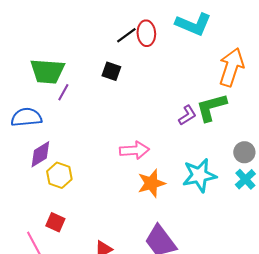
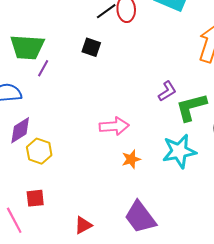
green L-shape: (211, 107) -> (191, 107), moved
orange star: (151, 183) -> (131, 159), size x0.7
red square: (55, 222) -> (35, 198), turned -30

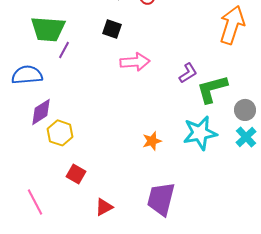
pink arrow: (114, 126) -> (135, 62), moved
red square: (35, 198) -> (76, 174), moved, turned 36
purple trapezoid: (140, 217) -> (161, 199), turned 51

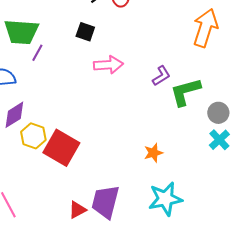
cyan star: (200, 133) -> (165, 199), moved
orange star: (152, 141) -> (153, 153), moved
red square: (76, 174) -> (61, 148), moved, size x1.8
purple trapezoid: (161, 199) -> (105, 202), moved

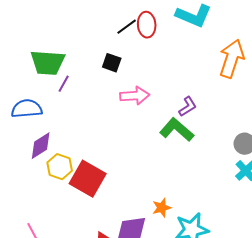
green L-shape: (185, 92) -> (177, 130), moved, turned 56
orange star: (153, 153) -> (162, 208), moved

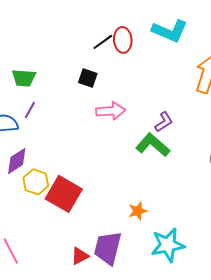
green trapezoid: (48, 63) -> (24, 78), size x0.7
purple line: (64, 84) -> (30, 110), moved
orange star: (162, 208) -> (138, 211), moved

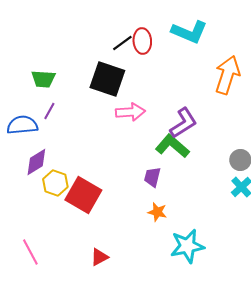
black square: (88, 78) -> (107, 79), size x1.8
purple L-shape: (164, 122) -> (183, 123), size x1.5
orange star: (138, 211) -> (157, 212), turned 30
purple trapezoid: (108, 248) -> (152, 177), moved, size x0.6

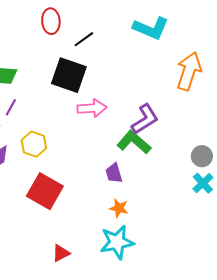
red ellipse: (142, 41) -> (51, 21), moved
purple trapezoid: (152, 177) -> (114, 173), turned -30
yellow hexagon: (55, 183) -> (34, 144), moved
cyan star: (187, 246) -> (117, 242), moved

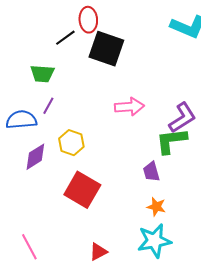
black line: (84, 39) -> (65, 38), moved
black square: (69, 75) -> (106, 49), moved
green L-shape: (134, 142) -> (171, 141), turned -48

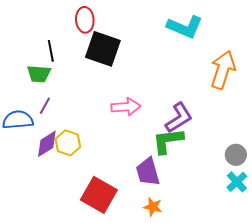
black line: (65, 38) -> (51, 51), moved, turned -65
purple diamond: (35, 157) -> (47, 144), moved
purple trapezoid: (151, 172) -> (148, 172), size x1.4
red square: (82, 190) -> (99, 195), moved

